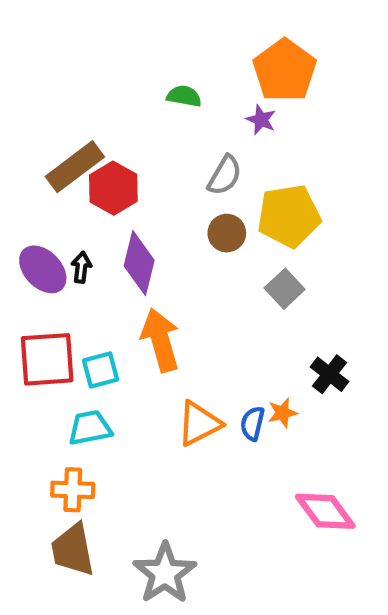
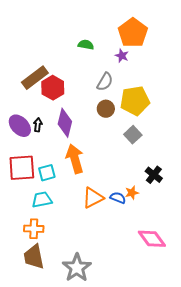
blue semicircle: (252, 423) -> (118, 198), turned 98

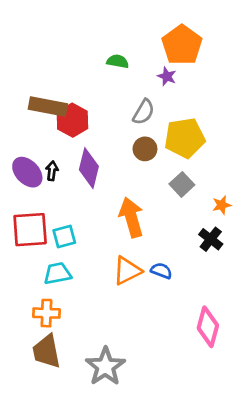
brown rectangle: (35, 78) -> (48, 106), turned 48
orange arrow: (75, 159) -> (131, 217), moved
orange star: (132, 193) -> (222, 205), moved
pink diamond: (152, 239) -> (208, 327), turned 52

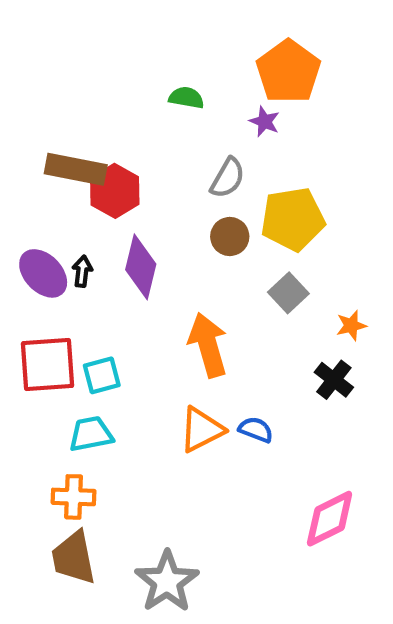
pink diamond: (208, 327) -> (330, 519), turned 48

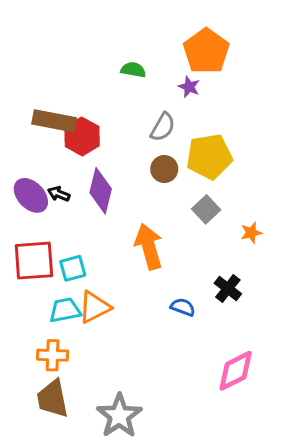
black arrow: (82, 271) -> (59, 194), turned -75
black cross: (334, 380) -> (228, 288), moved
orange triangle: (202, 430) -> (94, 307), moved

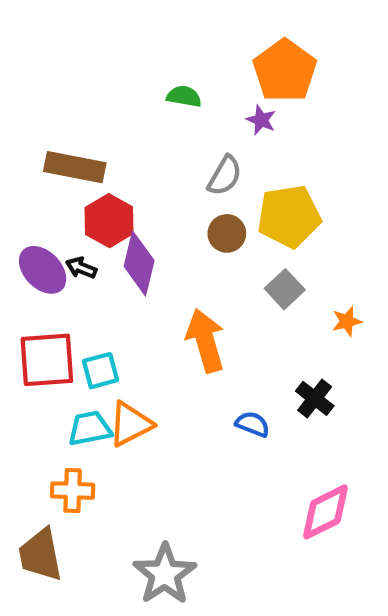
red hexagon: (82, 136) -> (109, 221), moved
brown trapezoid: (53, 399) -> (40, 555), moved

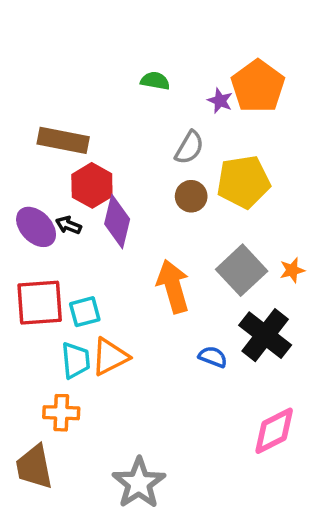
orange pentagon: (285, 71) -> (258, 86), moved
gray square: (285, 289) -> (242, 270), moved, size x1.5
black cross: (315, 398) -> (265, 335), size x1.6
cyan trapezoid: (90, 428) -> (76, 360), turned 96

